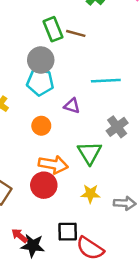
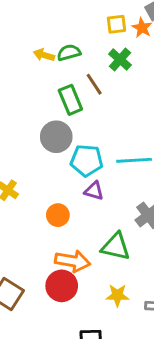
brown line: (76, 33) -> (94, 84), moved, turned 42
cyan pentagon: (40, 82) -> (87, 160), moved
green triangle: (89, 153) -> (116, 247), turned -45

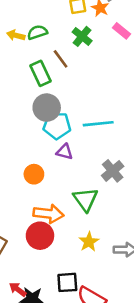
gray circle: (56, 137) -> (47, 108), moved
green triangle: (116, 247) -> (86, 199), turned 44
yellow star: (117, 295) -> (89, 242), turned -30

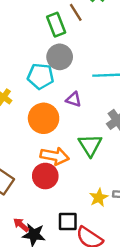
cyan pentagon: (57, 126) -> (41, 76), moved
orange circle: (34, 174) -> (44, 118), size x1.6
yellow star: (89, 242) -> (99, 198), moved

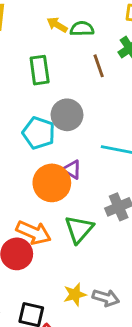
green rectangle: (56, 25) -> (40, 70), moved
orange circle: (44, 118) -> (52, 183), moved

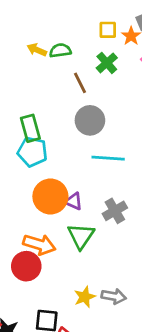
green rectangle: (40, 70) -> (30, 128), moved
gray circle: (67, 115) -> (90, 120), moved
purple triangle: (72, 170) -> (74, 201), moved

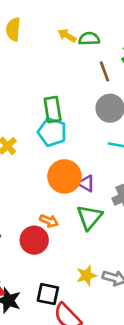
orange arrow: (39, 244) -> (49, 221), size x0.6

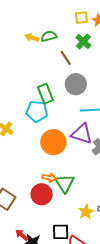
green rectangle: (53, 109) -> (45, 94), moved
purple triangle: (86, 183) -> (82, 134), moved, size x1.6
green triangle: (89, 217) -> (65, 183), moved

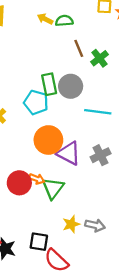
green cross: (83, 41) -> (99, 58), moved
gray circle: (76, 84) -> (71, 86), moved
purple triangle: (82, 134) -> (69, 153), moved
red circle: (42, 194) -> (19, 183), moved

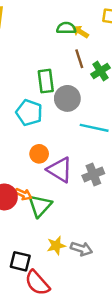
yellow arrow: (45, 19) -> (80, 32), moved
green rectangle: (49, 84) -> (46, 81), moved
orange circle: (48, 140) -> (39, 154), size x0.6

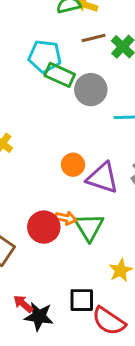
brown line: (79, 59) -> (93, 38), turned -72
green rectangle: (46, 81) -> (60, 75), turned -45
cyan pentagon: (29, 113) -> (45, 56), moved

